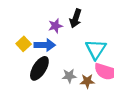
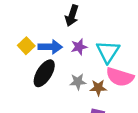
black arrow: (76, 18) -> (72, 16), moved
purple star: (55, 26) -> (79, 47), moved

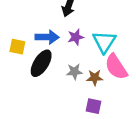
yellow square: (26, 46) -> (17, 47), moved, turned -35
pink semicircle: (120, 77) -> (116, 67), turned 40

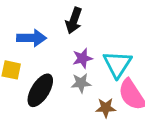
blue arrow: (47, 37) -> (32, 38), moved
gray star: (74, 72) -> (81, 83), moved

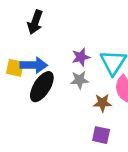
black arrow: (74, 21) -> (35, 22), moved
blue arrow: (32, 38) -> (34, 65), moved

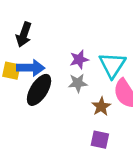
black arrow: (35, 22) -> (24, 35), moved
brown star: (102, 103) -> (101, 107), turned -30

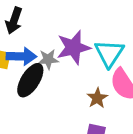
purple star: (79, 59) -> (73, 47), size x1.6
gray star: (78, 83) -> (48, 59), moved

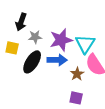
blue arrow: (21, 56) -> (57, 60), moved
gray star: (48, 59) -> (35, 37), moved

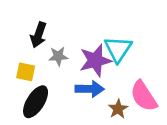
cyan triangle: (85, 44) -> (118, 49), moved
black ellipse: (32, 62) -> (36, 102), moved

